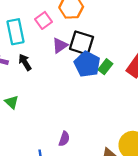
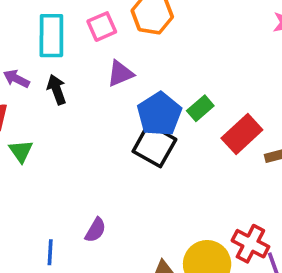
black square: (82, 43) -> (154, 145), moved
green rectangle: (105, 67) -> (200, 108), moved

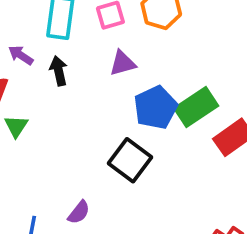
green rectangle: (200, 108) -> (196, 107), size x1.6
black square: (154, 145) -> (130, 160), moved

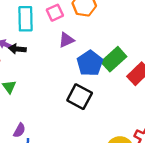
black arrow: (59, 71) -> (17, 49), moved, turned -63
purple semicircle: (79, 212) -> (19, 130), moved

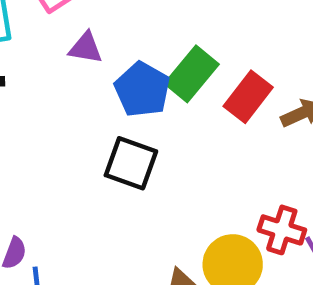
purple triangle: (66, 40) -> (86, 48), turned 42

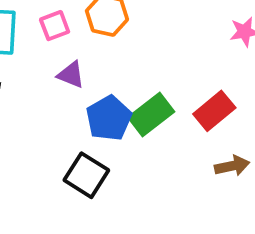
red rectangle: (248, 97) -> (214, 111), moved

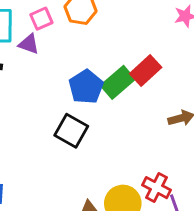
purple triangle: (71, 75) -> (29, 44), moved
red rectangle: (214, 111) -> (146, 71), moved

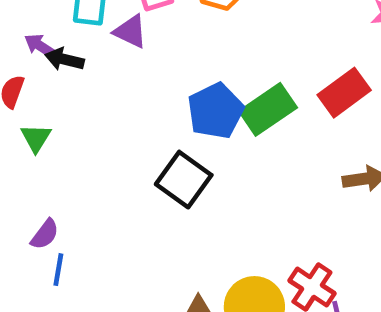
red rectangle: (146, 71) -> (344, 93), moved

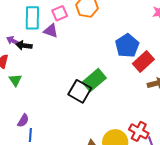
red rectangle: (344, 93) -> (143, 62), moved
green rectangle: (268, 109) -> (94, 80), moved
blue pentagon: (216, 111) -> (127, 46), moved

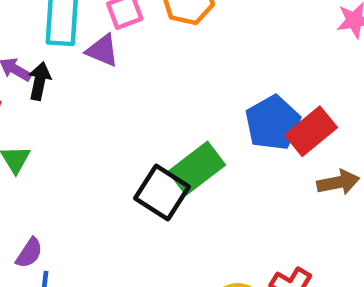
black arrow: (24, 45) -> (39, 81), turned 91
blue pentagon: (127, 46) -> (273, 123), moved

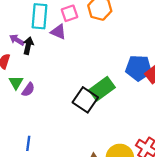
blue pentagon: (273, 123) -> (139, 68), turned 30
purple semicircle: (29, 253) -> (28, 90), moved

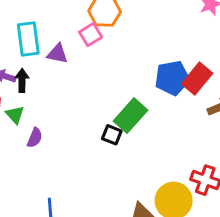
pink square: (70, 13) -> (91, 35), moved
green triangle: (16, 83) -> (15, 115), moved
black square: (85, 100) -> (112, 135), size x0.6

